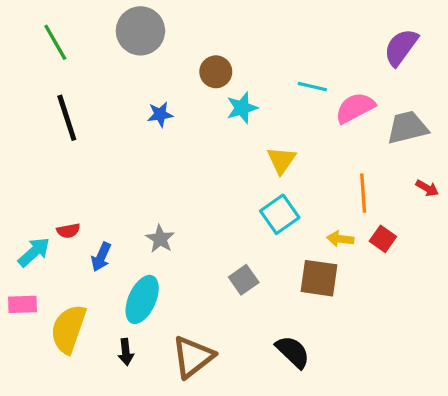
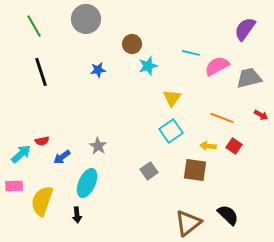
orange line: (363, 193) -> (222, 118), turned -65
blue arrow: (101, 257) -> (62, 157), turned 30
black semicircle: (293, 352) -> (228, 215), moved
brown triangle: (193, 357) -> (188, 223), moved

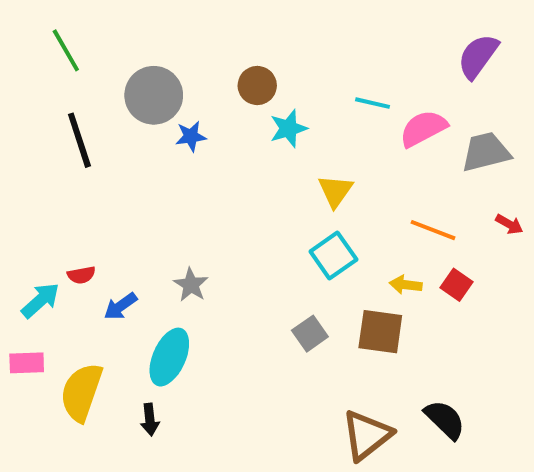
gray circle: (86, 19) -> (154, 95), moved
gray square: (149, 171) -> (310, 334), moved

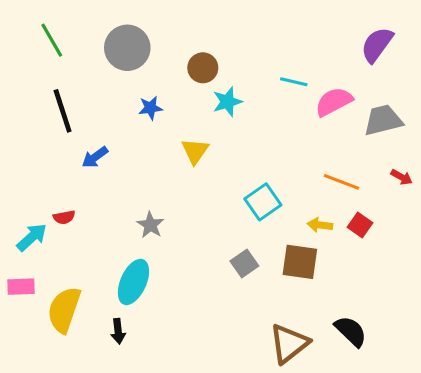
gray circle: (154, 95) -> (127, 48), moved
yellow triangle: (335, 191) -> (195, 151), moved
blue arrow: (120, 306) -> (95, 157), moved

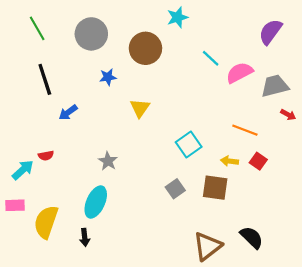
brown circle: (203, 68) -> (145, 48), size x1.5
cyan line: (294, 82) -> (211, 58), turned 30
cyan star: (227, 102) -> (178, 17), moved
red arrow: (402, 177) -> (288, 115), moved

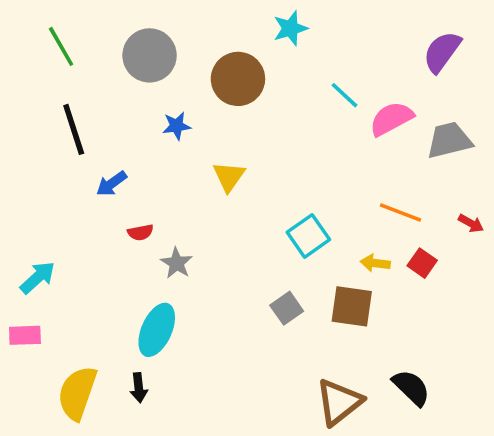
red arrow: (288, 115) -> (471, 223), moved
red semicircle: (46, 156) -> (140, 232), moved
yellow semicircle: (46, 222) -> (77, 393), moved

